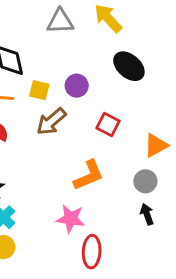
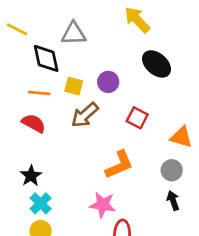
gray triangle: (60, 21) -> (74, 34), moved
orange triangle: (156, 145) -> (181, 137), turned 45

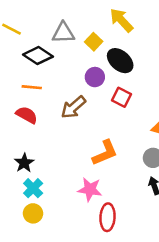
black diamond: (46, 58) -> (38, 56), turned -44
black ellipse: (157, 64) -> (120, 61), moved
yellow square: (74, 86) -> (94, 42), moved, turned 30
red square: (137, 118) -> (121, 97), moved

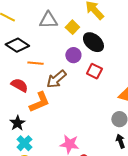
black diamond: (38, 56) -> (17, 45), moved
orange line: (32, 87) -> (35, 63), moved
orange L-shape: (105, 153) -> (39, 102), moved

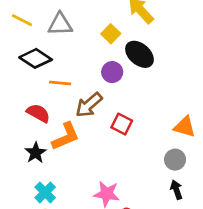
gray triangle: (48, 20) -> (60, 24), moved
red square: (94, 71) -> (122, 124), moved
black star: (17, 123) -> (36, 153), moved

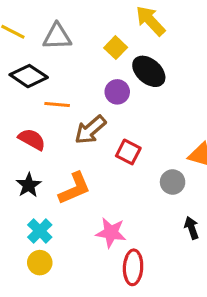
orange L-shape: (66, 136) -> (75, 188), moved
gray circle: (175, 160) -> (173, 182), moved

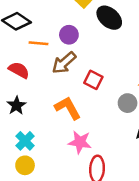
purple circle: (117, 92) -> (69, 35), moved
orange L-shape: (75, 188) -> (68, 108), moved, turned -96

